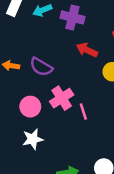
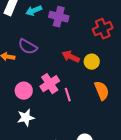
red arrow: (87, 50) -> (71, 57), moved
purple semicircle: (41, 67) -> (28, 47), moved

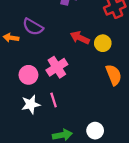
pink line: (68, 95) -> (54, 100), moved

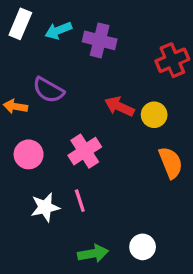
pink circle: (28, 75) -> (29, 154), moved

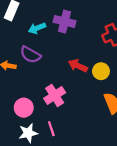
cyan arrow: (58, 31) -> (37, 28), moved
pink circle: (29, 154) -> (24, 108), moved

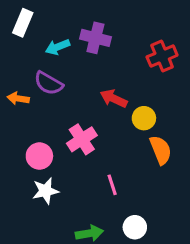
yellow circle: (101, 71) -> (144, 118), moved
pink line: (51, 129) -> (112, 185), moved

